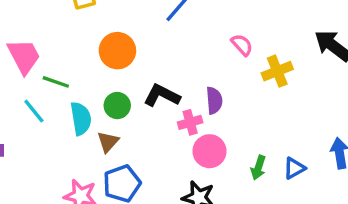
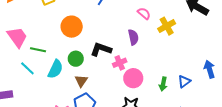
purple semicircle: (214, 100) -> (133, 37), moved
cyan semicircle: (81, 119) -> (55, 69), turned 42
brown triangle: (108, 142) -> (81, 81), moved

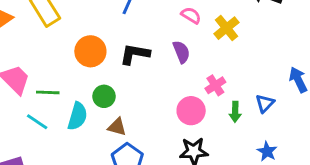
black L-shape: (101, 49) -> (135, 54), moved
pink cross: (120, 63) -> (215, 85), moved
brown triangle: (81, 81) -> (117, 127), turned -40

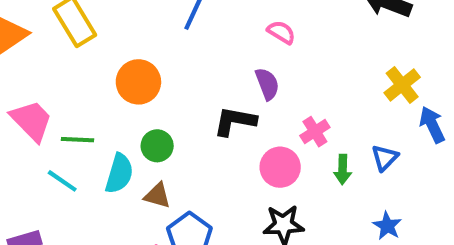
yellow cross: (226, 28) -> (402, 85), moved
black L-shape: (135, 54) -> (235, 121), moved
brown triangle: (117, 127) -> (157, 196), moved

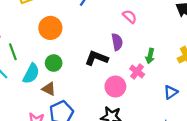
pink cross: (315, 132) -> (137, 72), turned -32
green line: (78, 140) -> (13, 52), turned 56
green arrow: (343, 169) -> (150, 56), moved

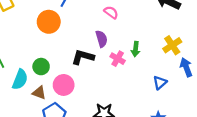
orange circle: (50, 28) -> (49, 22), moved
pink cross: (137, 72) -> (118, 59), moved
pink circle: (115, 87) -> (64, 85), moved

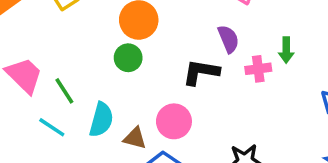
pink cross: (118, 59) -> (258, 69), turned -32
green circle: (41, 67) -> (128, 58), moved

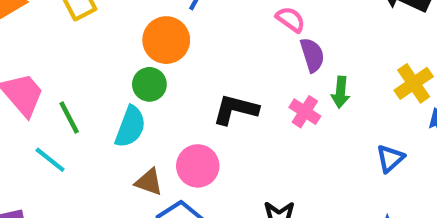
purple semicircle: (228, 39) -> (312, 55), moved
pink cross: (258, 69) -> (305, 112), turned 35
cyan semicircle: (101, 120) -> (130, 127), moved

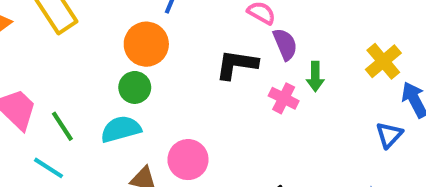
black L-shape: (235, 109) -> (237, 65), moved
cyan semicircle: (130, 127) -> (121, 129), turned -120
blue triangle: (390, 158) -> (389, 135), moved

